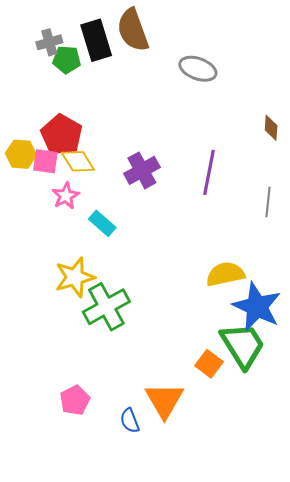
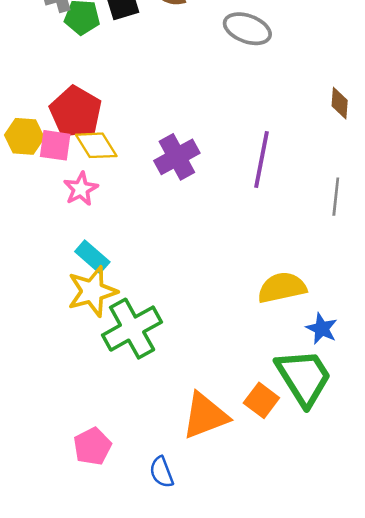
cyan rectangle: (102, 223) -> (92, 257), moved
blue star: (257, 307) -> (322, 329), size x0.5
orange triangle: (164, 400) -> (205, 416), moved, turned 39

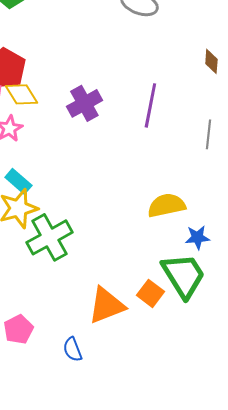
blue star: (322, 329) -> (197, 237), turned -30

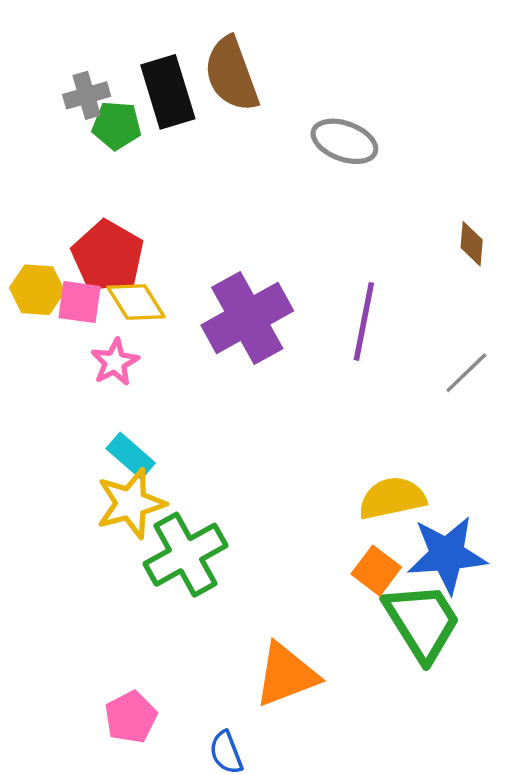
purple cross: (84, 103) -> (247, 318), size x1.4
gray line: (208, 134) -> (466, 373), turned 40
blue star: (197, 237) -> (447, 555), size x1.8
orange square: (150, 293) -> (376, 571), moved

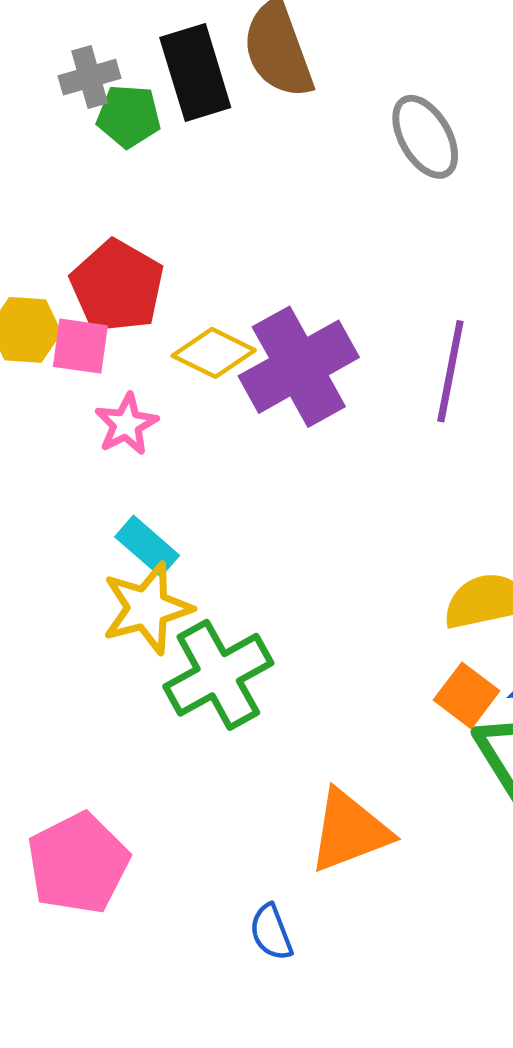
gray ellipse: (344, 141) -> (425, 137), turned 40
yellow diamond: (136, 302) -> (214, 353), moved, turned -32
pink pentagon: (131, 717) -> (78, 863), moved, size x1.5

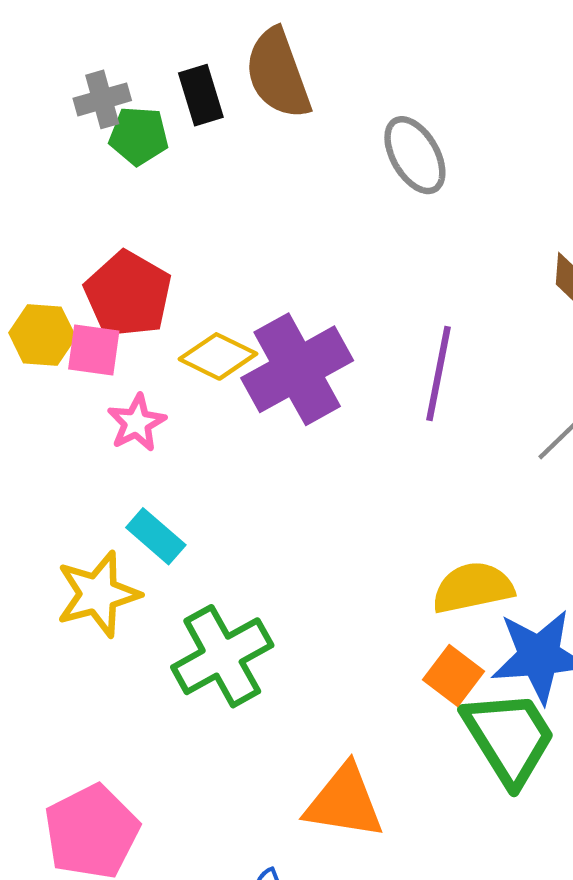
black rectangle: (195, 72) -> (201, 95), size x0.7
yellow star: (147, 608) -> (98, 594), moved
orange triangle: (349, 831) -> (344, 802), turned 30

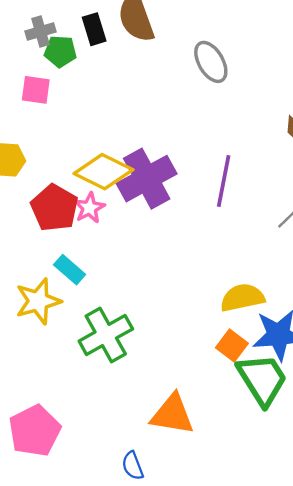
red pentagon: (128, 294) -> (54, 208), moved
pink square: (94, 350) -> (36, 90), moved
yellow diamond: (218, 356) -> (103, 172), size x1.4
pink star: (137, 423) -> (89, 208), moved

